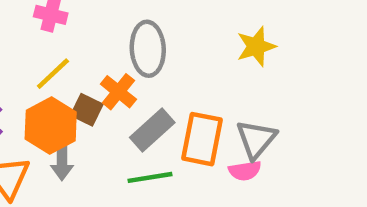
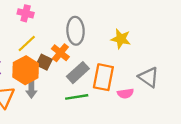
yellow star: (256, 46) -> (121, 39), moved, turned 30
gray triangle: (256, 139) -> (149, 77), moved, turned -35

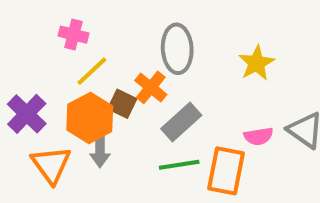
pink cross: (26, 13) -> (73, 35), moved
yellow star: (121, 39) -> (256, 63), turned 30
orange rectangle: (103, 77) -> (226, 171), moved
pink semicircle: (125, 93) -> (259, 136), moved

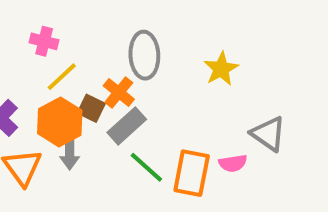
gray rectangle: (181, 122) -> (127, 126), moved
pink semicircle: (259, 136) -> (233, 163), moved
green line: (179, 165) -> (146, 167), turned 51

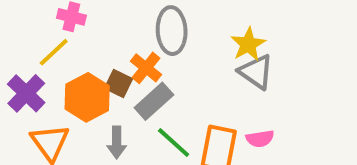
yellow line: (62, 77) -> (54, 52), moved
gray triangle: (268, 134) -> (256, 72), moved
gray arrow: (70, 153) -> (117, 143), moved

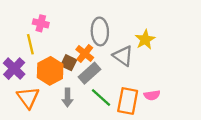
yellow line: (54, 52) -> (30, 44), turned -60
gray triangle: (256, 72) -> (123, 56), moved

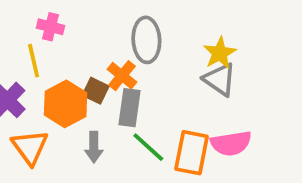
gray triangle: (123, 56) -> (220, 79), moved
gray rectangle: (89, 73) -> (129, 108), turned -40
pink semicircle: (152, 95) -> (231, 143), size x1.5

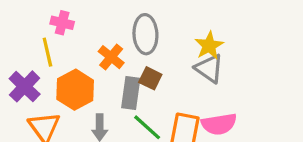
orange cross: (122, 76) -> (111, 57), moved
brown square: (96, 91) -> (150, 78), moved

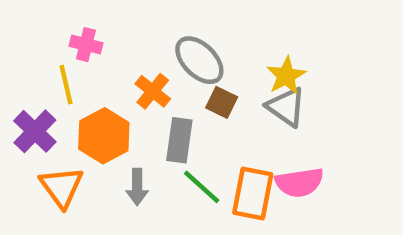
gray ellipse: (145, 34) -> (199, 60), turned -42
brown square: (150, 78) -> (222, 102), moved

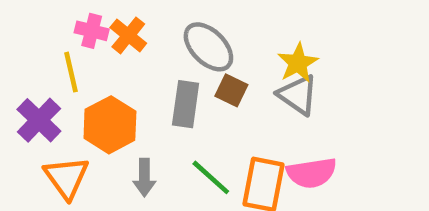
orange cross: (153, 91) -> (128, 35), moved
gray rectangle: (179, 140) -> (186, 104), moved

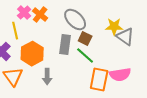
pink cross: (92, 31) -> (24, 13), turned 32
yellow star: (298, 63) -> (114, 27), turned 30
gray triangle: (298, 95) -> (125, 37), moved
green line: (211, 177) -> (85, 56), moved

